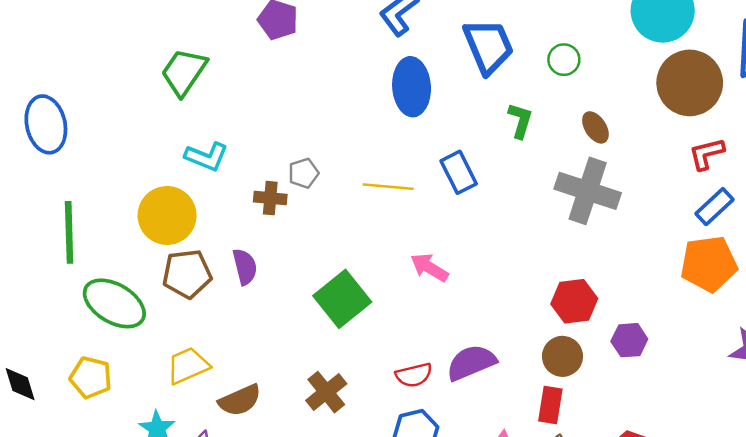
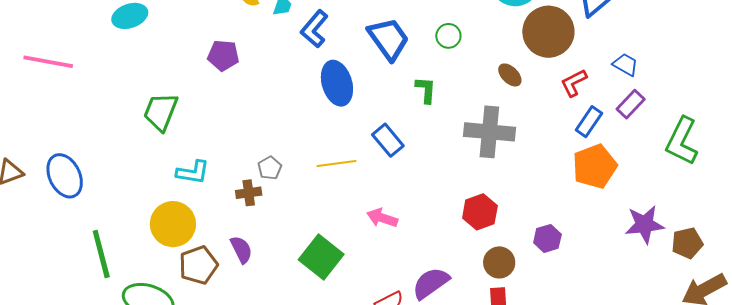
brown ellipse: (595, 127) -> (510, 75), moved
red hexagon: (574, 301) -> (480, 212), moved

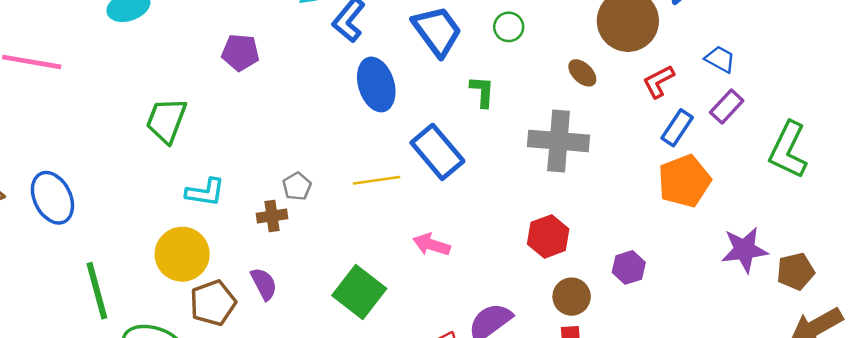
blue rectangle: (388, 140) -> (437, 152), size x1.4

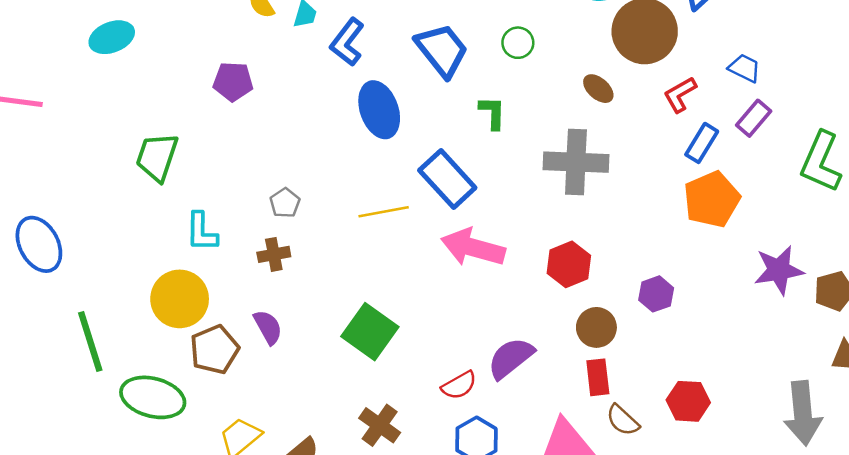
gray pentagon: (297, 186) -> (285, 203), moved
cyan L-shape: (205, 192) -> (202, 232), turned 84
pink arrow: (432, 245) -> (473, 247), moved, size x1.6

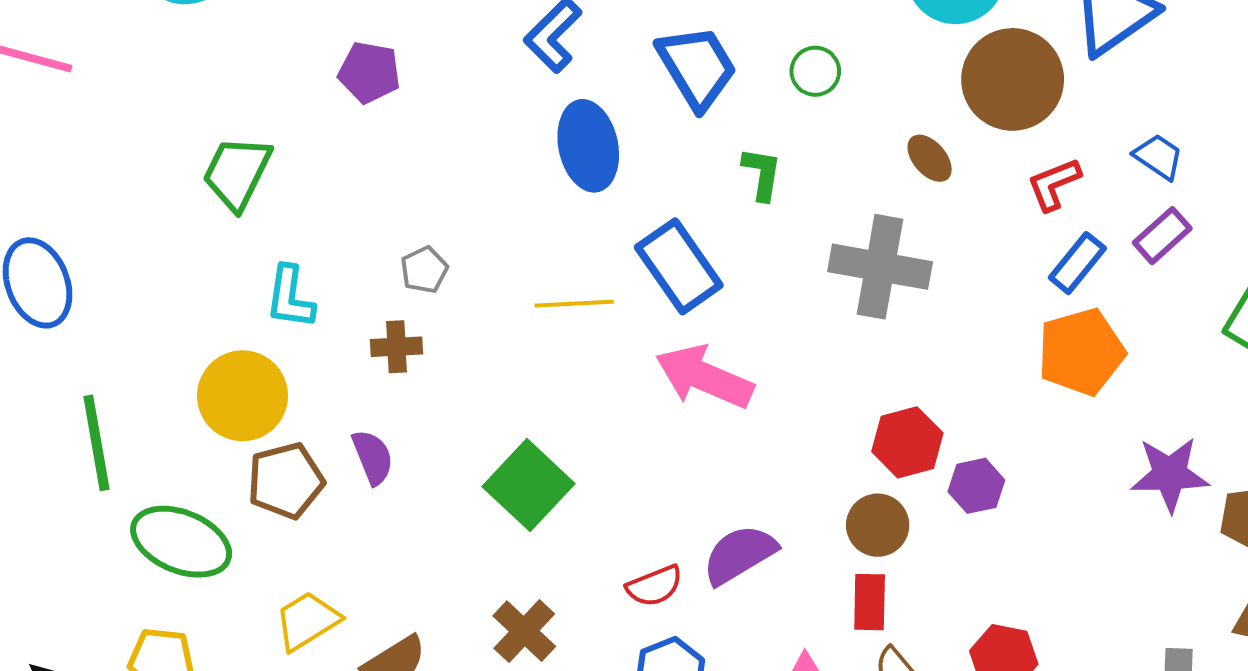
red hexagon: (569, 264) -> (907, 442), moved

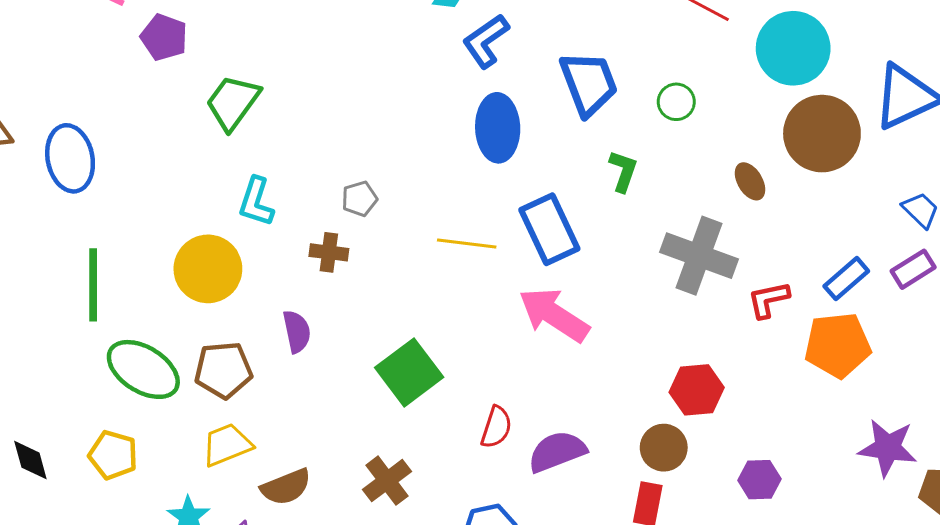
purple pentagon: (369, 72) -> (164, 37), moved
red L-shape: (1054, 184) -> (768, 300), moved
brown pentagon: (286, 481) -> (223, 370), moved
purple hexagon: (976, 486) -> (759, 480), moved
red semicircle: (655, 586) -> (496, 427), moved, turned -60

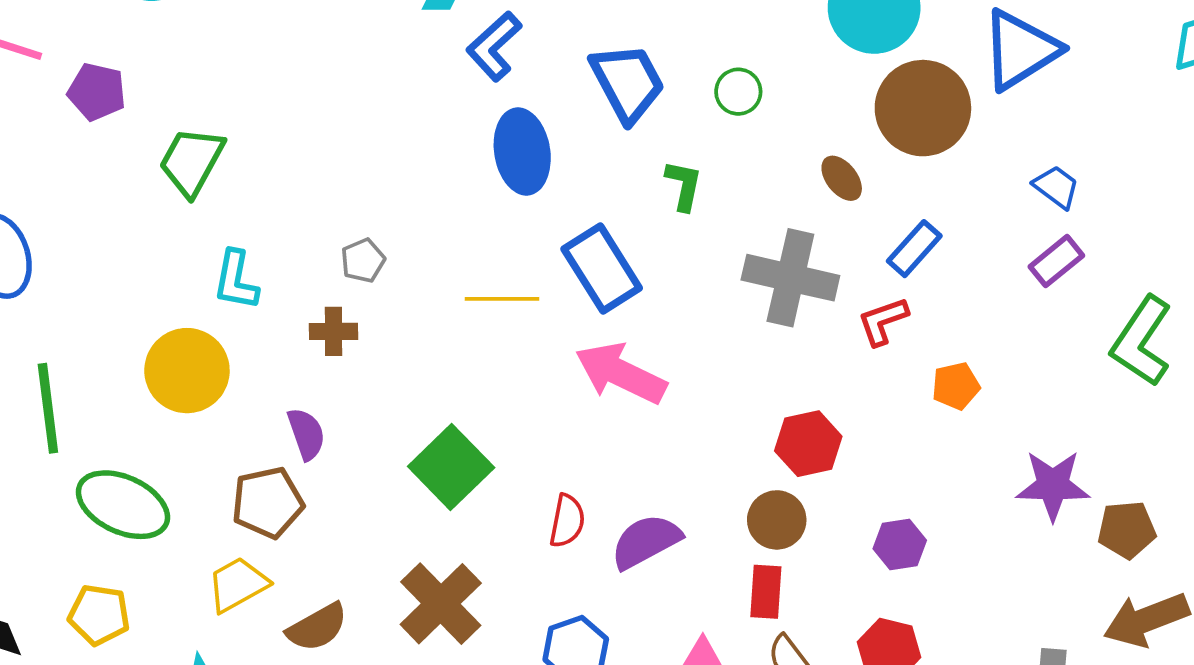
blue rectangle: (846, 279) -> (914, 249), moved
orange pentagon: (838, 345) -> (956, 386), moved, size x0.6
brown pentagon: (223, 370) -> (268, 502), moved
brown cross: (387, 481) -> (441, 604), size x1.4

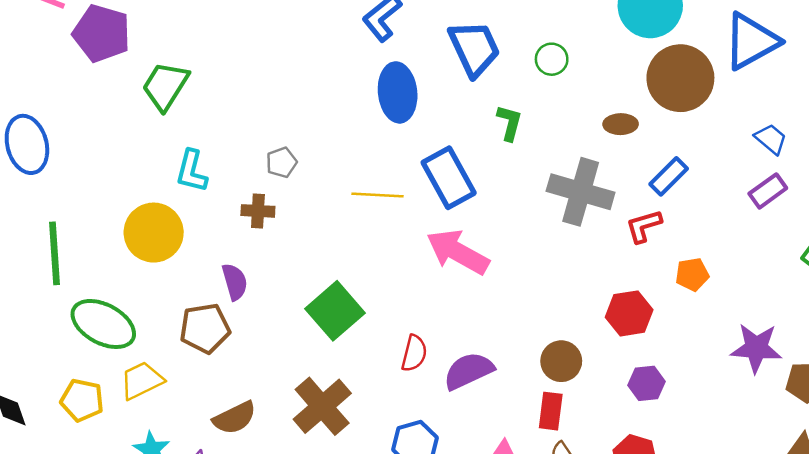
purple pentagon: (97, 92) -> (102, 33), size x1.4
brown ellipse: (842, 178) -> (621, 124), turned -56
red hexagon: (808, 444) -> (629, 313), moved
yellow trapezoid: (238, 584) -> (142, 380), moved

